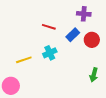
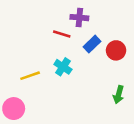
purple cross: (84, 14) -> (79, 18), moved
cyan cross: (50, 53) -> (63, 67), turned -32

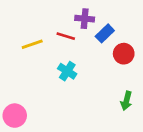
blue rectangle: (92, 44) -> (105, 33), moved
yellow line: (30, 76) -> (32, 44), moved

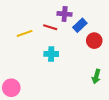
cyan cross: (67, 71) -> (51, 54), turned -32

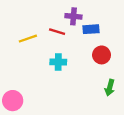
blue rectangle: (80, 25) -> (91, 29), turned 40
red circle: (94, 41) -> (102, 55), moved

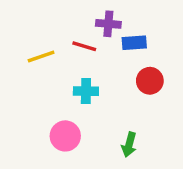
green arrow: (110, 88) -> (129, 145), moved
pink circle: (13, 101) -> (65, 136), moved

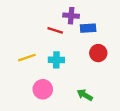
yellow line: (41, 57) -> (27, 58), moved
green arrow: (129, 145) -> (85, 95), turned 105

